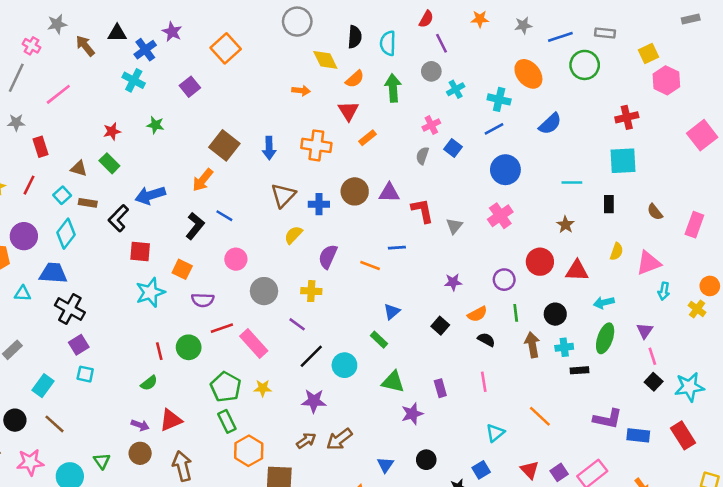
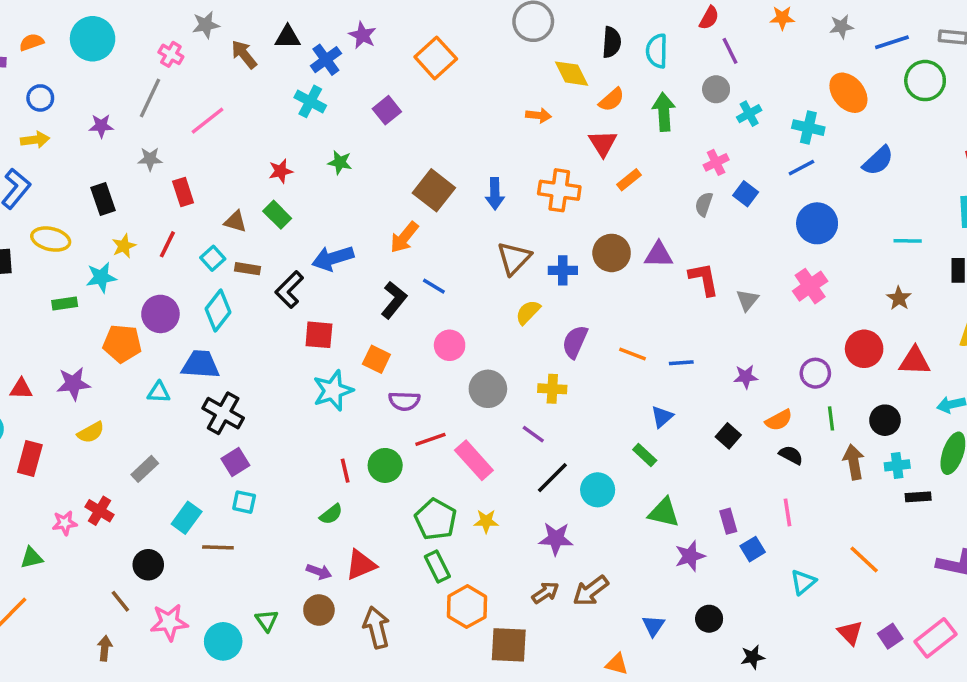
blue line: (397, 248) -> (681, 363), moved
brown line: (55, 424) -> (218, 547), moved, turned -40
blue square: (481, 470) -> (753, 549), moved

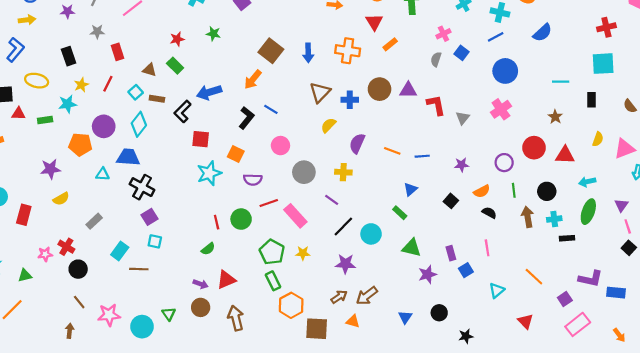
red triangle: (21, 389) -> (18, 114), moved
black circle: (148, 565) -> (78, 269), moved
purple square: (890, 636) -> (565, 299), moved
orange triangle: (617, 664) -> (353, 321), moved

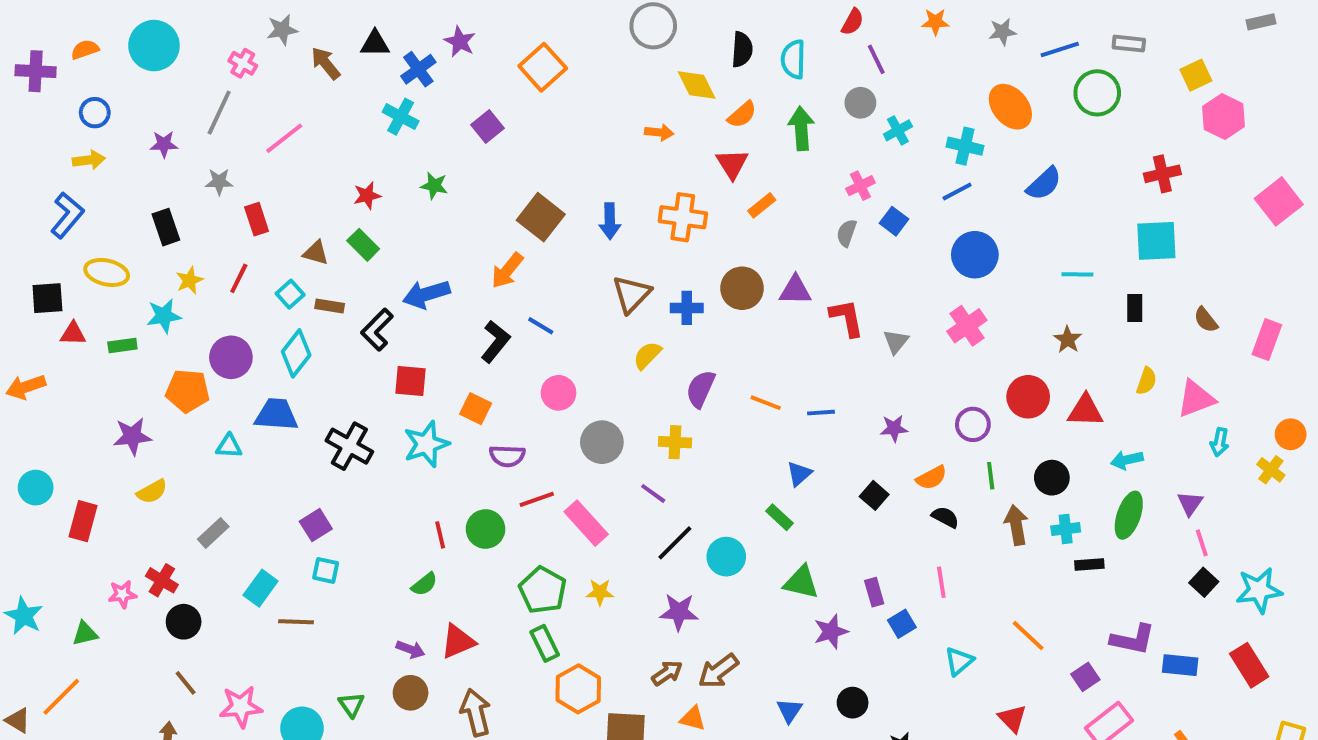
black cross: (142, 187) -> (349, 446), moved

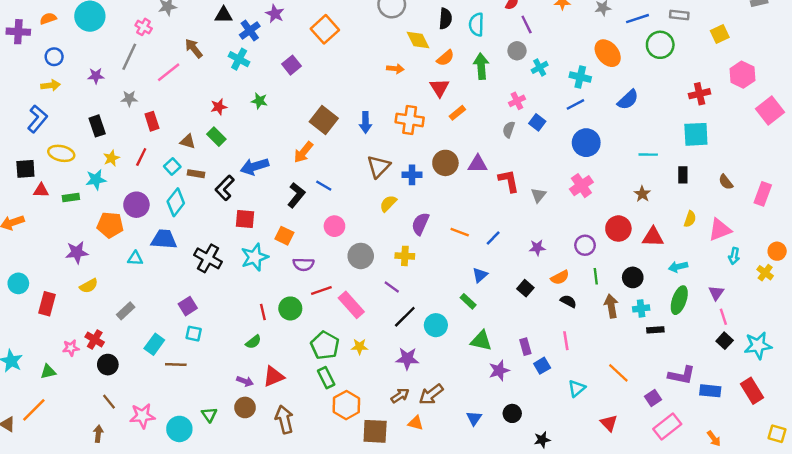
brown arrow: (326, 63) -> (194, 48), moved
pink hexagon: (1224, 117) -> (742, 75), moved
blue line: (821, 413) -> (493, 238), turned -42

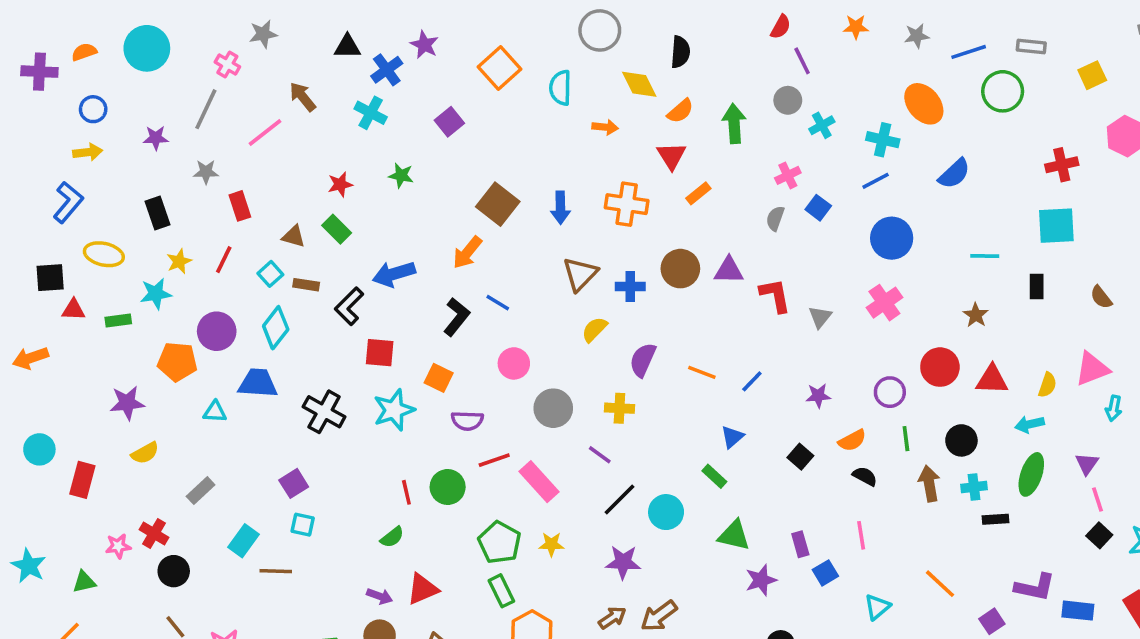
cyan semicircle: (476, 25) -> (560, 88), moved
yellow semicircle: (690, 219) -> (1047, 385), moved

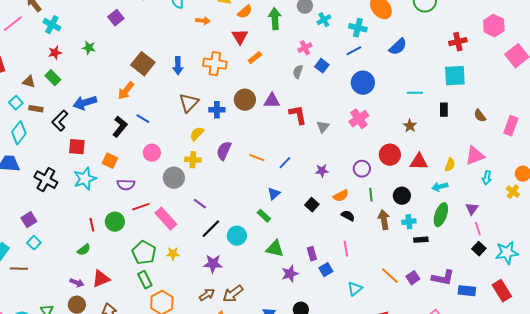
cyan cross: (371, 113) -> (52, 25), moved
yellow cross: (619, 408) -> (193, 160), moved
cyan square: (303, 525) -> (34, 243), turned 32
purple square: (992, 621) -> (413, 278), moved

